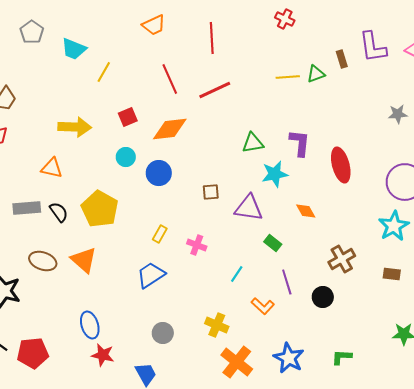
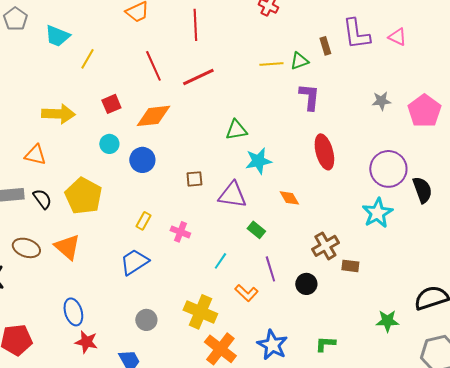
purple L-shape: (300, 143) -> (309, 97), moved
brown rectangle: (392, 274) -> (350, 266), moved
yellow cross: (217, 325) -> (200, 312), size x1.4

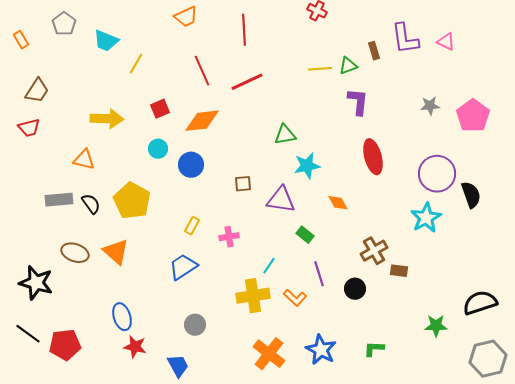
pink cross: (180, 232) -> (229, 237), turned -30
yellow cross: (200, 312) -> (253, 296), moved, turned -32

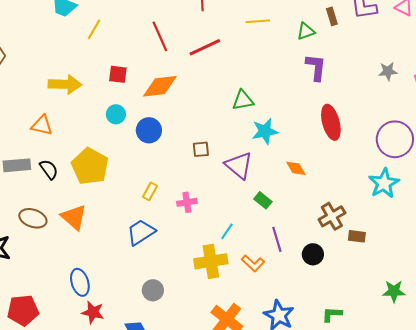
yellow line: (320, 69) -> (258, 21), moved
red square: (160, 109) -> (118, 74), turned 30
purple triangle: (281, 200) -> (239, 165), turned 32

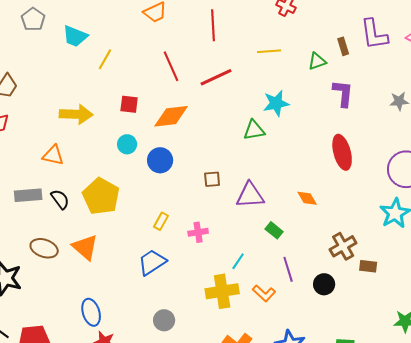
purple L-shape: (316, 67) -> (343, 93), moved
cyan star: (265, 131) -> (276, 103), moved
purple triangle: (239, 165) -> (250, 195), turned -44

